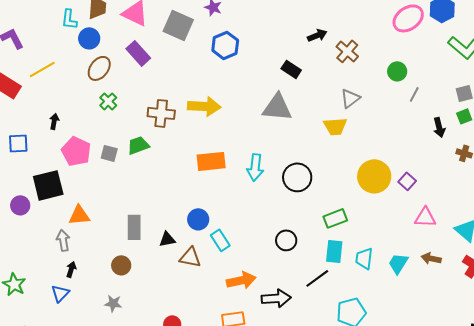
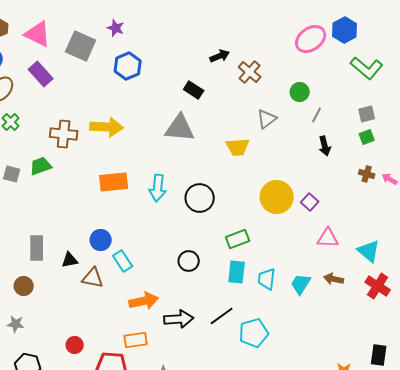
gray triangle: (350, 98) -> (267, 119), moved
black arrow: (439, 127) -> (325, 146), moved
black line: (317, 278) -> (222, 316), moved

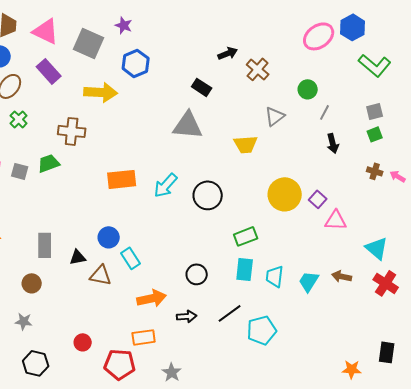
yellow arrow: (107, 127) -> (101, 92), moved
cyan arrow: (158, 188) -> (166, 185), turned 36
pink triangle: (328, 238) -> (336, 220), moved
black circle: (189, 261) -> (197, 274), moved
black arrow: (179, 319) -> (187, 316), size x0.7

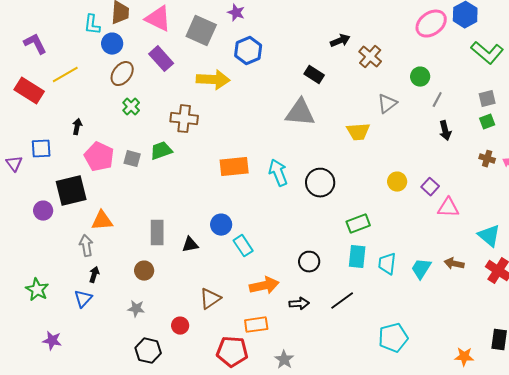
cyan arrow: (166, 185) -> (278, 173), turned 116
yellow circle: (285, 194) -> (397, 182), size x0.6
brown triangle: (101, 275) -> (210, 299), moved, turned -45
cyan pentagon: (262, 330) -> (393, 338), moved
red circle: (83, 342) -> (180, 326), moved

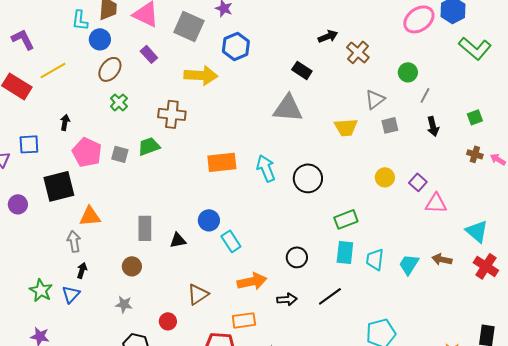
purple rectangle: (161, 59) -> (149, 54), size x0.7
gray square: (487, 99) -> (390, 125), moved
purple circle: (43, 211) -> (18, 204), moved
green star: (37, 290) -> (41, 290), moved

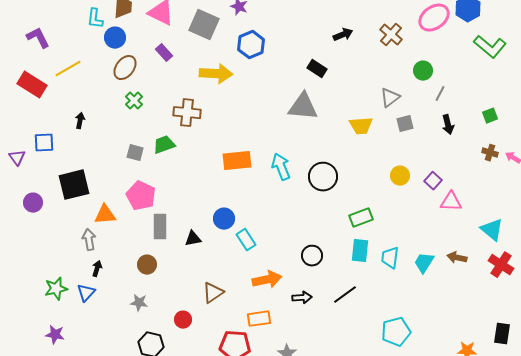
brown cross: (358, 52) -> (391, 35), moved
pink pentagon: (87, 152) -> (141, 196), moved
green star: (41, 290) -> (56, 289), turned 30

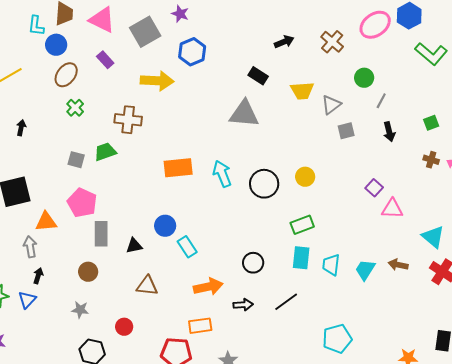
gray square: (204, 25) -> (145, 32), turned 36
yellow trapezoid: (361, 126) -> (302, 91), moved
yellow circle: (400, 176) -> (305, 177), moved
brown triangle: (213, 293) -> (147, 286), moved, turned 40

